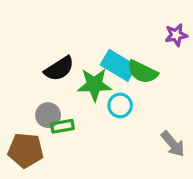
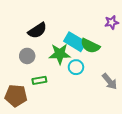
black semicircle: (59, 69) -> (37, 31), moved
gray circle: (48, 115) -> (27, 56), moved
gray arrow: (173, 144) -> (110, 81), moved

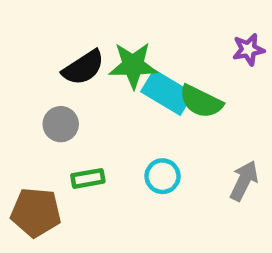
green star: (60, 54) -> (133, 65), moved
cyan circle: (76, 67) -> (163, 176), moved
gray arrow: (110, 81) -> (244, 181), turned -114

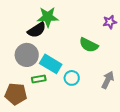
green star: (133, 65) -> (48, 17), moved
cyan rectangle: (167, 92) -> (51, 64), moved
gray circle: (61, 124) -> (27, 55), size x1.5

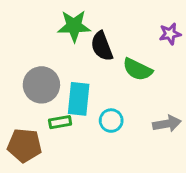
black semicircle: (37, 30) -> (102, 46), moved, turned 102
cyan rectangle: (51, 64) -> (79, 99), turned 65
gray arrow: (108, 80) -> (167, 124), turned 54

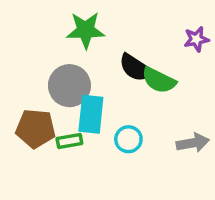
black semicircle: (102, 46) -> (136, 68), moved, turned -36
gray circle: (41, 85) -> (69, 86), moved
brown pentagon: (24, 145) -> (36, 129), moved

